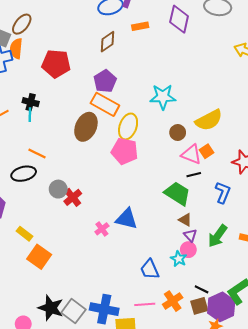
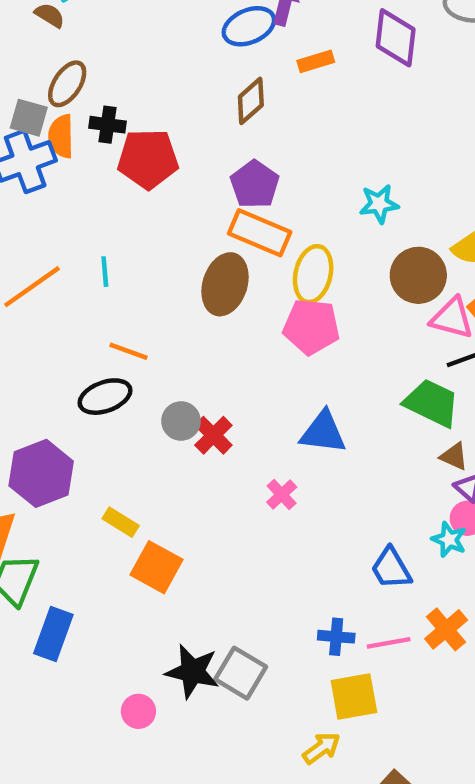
cyan star: (163, 97) -> (379, 204), size x0.7
black cross: (31, 102) -> (107, 125), moved
brown circle: (178, 132) -> (418, 275), size x1.6
blue triangle: (126, 219) -> (323, 432), moved
blue cross: (104, 309) -> (336, 637), moved, size x0.6

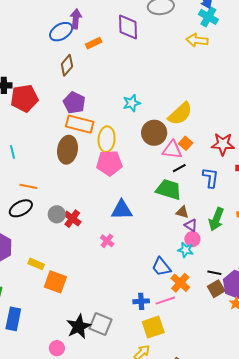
orange cross: (446, 629) -> (180, 283), moved
black star: (192, 671) -> (79, 327), turned -30

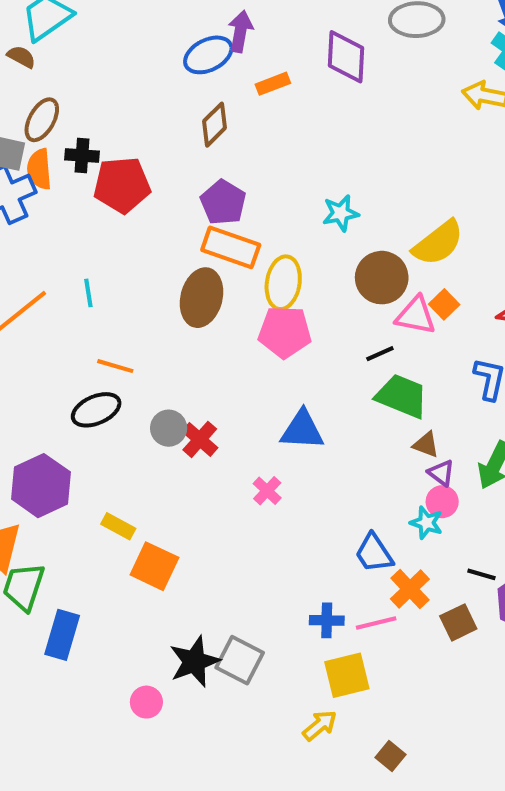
black line: (179, 168) -> (380, 354), moved
brown square: (216, 289) -> (458, 622), moved

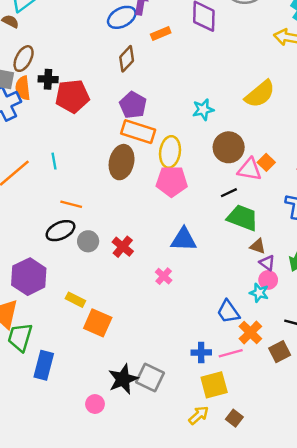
yellow semicircle: (438, 243) -> (260, 94), moved
gray circle: (169, 428) -> (88, 241), moved
brown square: (391, 756) -> (234, 418), moved

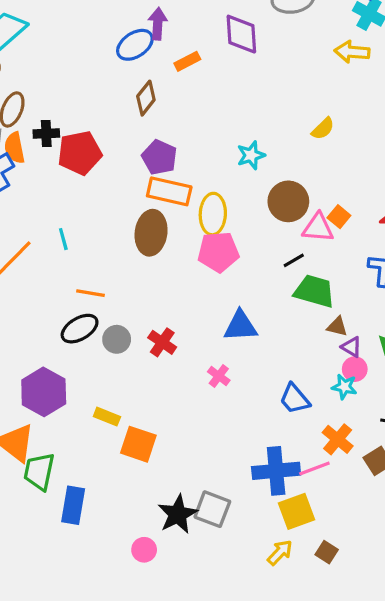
yellow semicircle: (260, 94) -> (323, 129), size x0.6
blue trapezoid: (228, 312) -> (295, 399), moved
blue cross: (201, 353) -> (276, 471), size x1.8

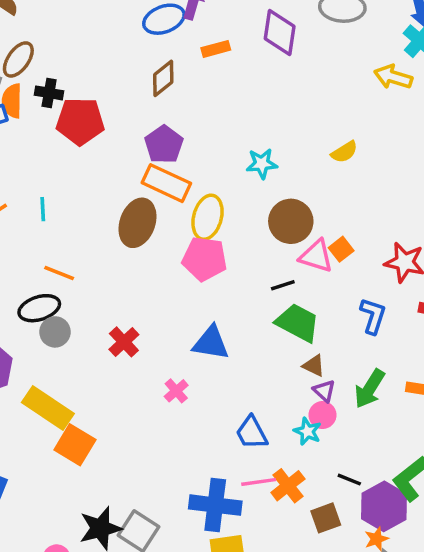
gray circle: (117, 339) -> (55, 332), moved
yellow rectangle: (107, 417) -> (48, 408), size x1.8
pink line: (314, 468) -> (259, 482), moved

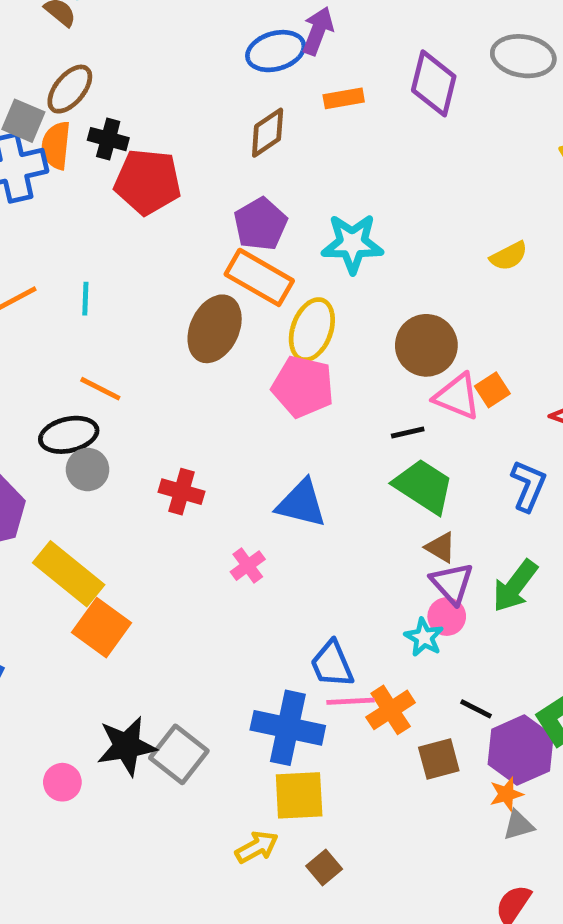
cyan star: (262, 164) -> (352, 243), moved, size x1.4
red cross: (124, 342) -> (181, 492), turned -36
purple triangle: (324, 391) -> (452, 583), size x1.4
blue trapezoid: (252, 433) -> (332, 664), moved

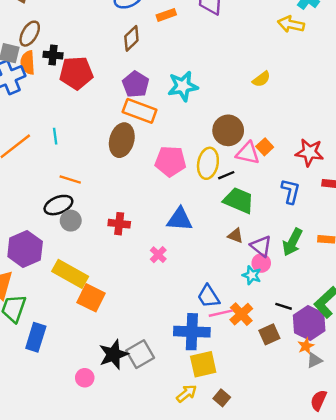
yellow ellipse: (312, 330) -> (208, 163), moved
brown triangle: (441, 547) -> (235, 236), moved
gray square: (179, 754) -> (140, 354), turned 32

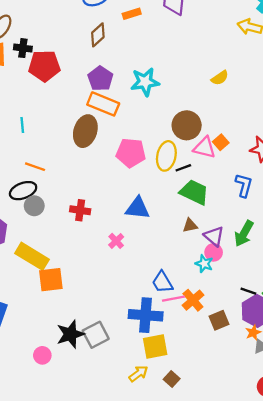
brown triangle: (235, 236) -> (190, 225), turned -35
orange square: (91, 298) -> (51, 280), turned -35
black line: (284, 306) -> (248, 291), moved

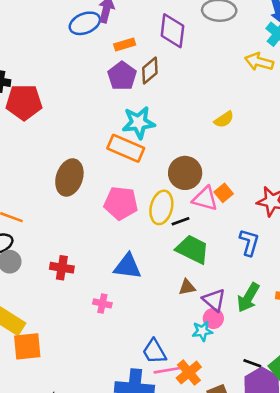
brown diamond: (98, 35) -> (150, 71), moved
purple pentagon: (100, 79) -> (122, 76), moved
orange rectangle: (103, 104) -> (126, 148), moved
pink cross: (116, 241) -> (102, 303), turned -35
cyan star: (204, 264) -> (202, 331), turned -30

